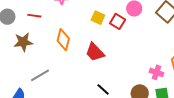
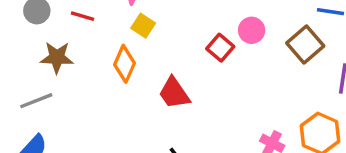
yellow square: (98, 18) -> (143, 26), moved
gray line: (40, 75) -> (36, 101), moved

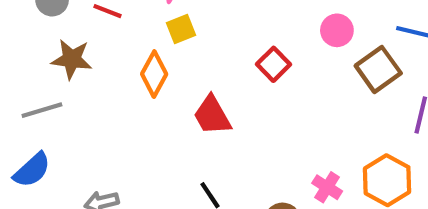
yellow square: (143, 26) -> (181, 29), turned 30
pink circle: (252, 30) -> (337, 30), moved

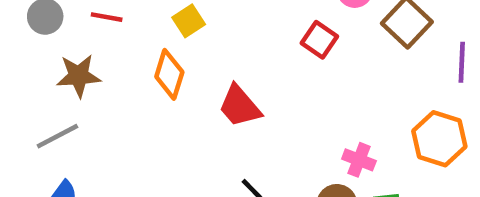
red square: (273, 64) -> (319, 40), moved
pink cross: (327, 187) -> (359, 160), moved

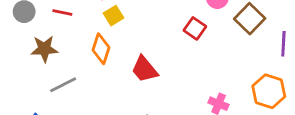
gray line: (57, 136) -> (63, 85), moved

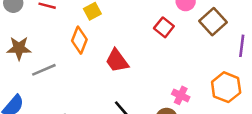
brown star: (44, 49) -> (19, 48), moved

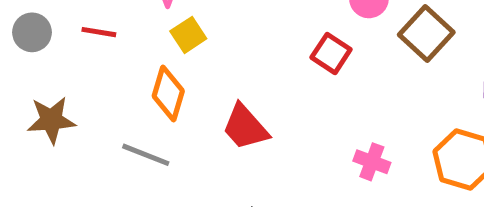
gray line: (44, 70) -> (146, 155), moved, turned 50
pink cross: (181, 95) -> (372, 162), moved

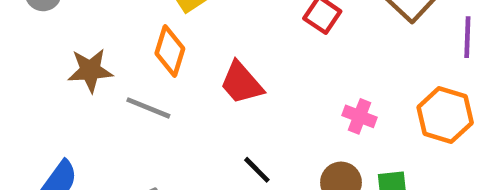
brown star: (51, 120) -> (90, 70), moved

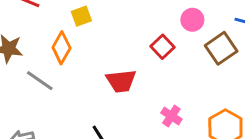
red trapezoid: (241, 83) -> (121, 81), moved, turned -68

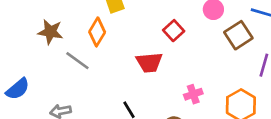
red square: (163, 47) -> (174, 31), moved
pink cross: (171, 116) -> (193, 94), turned 36

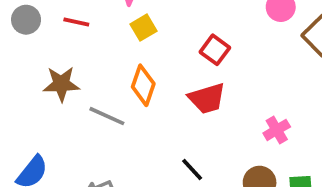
red square: (174, 31) -> (215, 50), moved
orange diamond: (97, 32) -> (143, 85), moved

